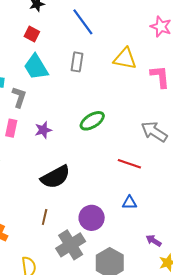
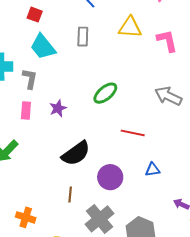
red line: (129, 164) -> (133, 133), moved
purple circle: (92, 218) -> (110, 177), moved

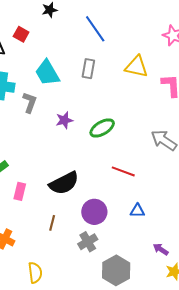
red square: (35, 15) -> (21, 34), moved
purple star: (58, 108) -> (64, 120), moved
pink rectangle: (26, 110) -> (20, 191), moved
gray cross: (99, 219) -> (88, 242), moved, size x0.7

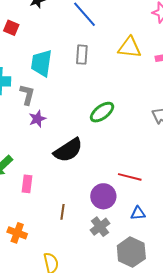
cyan trapezoid: (47, 73) -> (42, 63), turned 44
purple star: (64, 120) -> (37, 119), moved
red line: (123, 171) -> (130, 177), moved
black semicircle: (64, 183) -> (68, 150), moved
blue triangle: (137, 211) -> (138, 213), moved

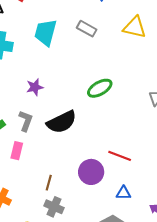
gray rectangle: (82, 55) -> (87, 29), turned -72
gray L-shape: (27, 95) -> (26, 121), moved
gray cross: (100, 227) -> (54, 207), moved, turned -36

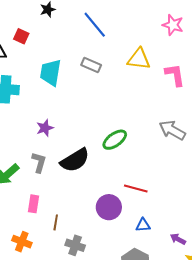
green ellipse: (100, 88) -> (115, 140), moved
pink rectangle: (17, 151) -> (34, 204), moved
brown line: (49, 183) -> (56, 222), moved

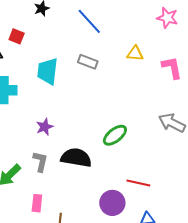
yellow triangle: (139, 59) -> (135, 53), size x0.7
black semicircle: (75, 160) -> (76, 158), turned -136

